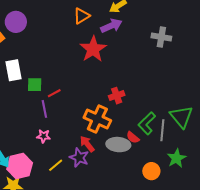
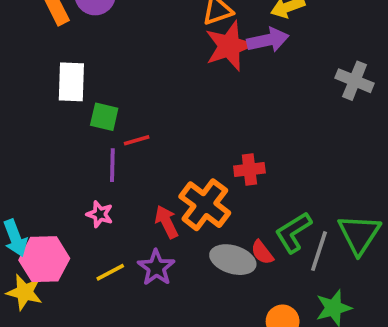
red star: (93, 49) -> (229, 46), moved
red arrow: (87, 144) -> (167, 222), moved

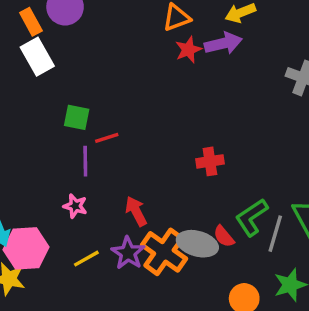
red star: (229, 46) -> (188, 50), size x0.6
white rectangle: (71, 82) -> (37, 57), moved, turned -30
orange cross: (205, 205) -> (164, 252), moved

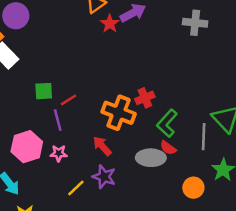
green L-shape: (252, 217) -> (167, 123), moved
pink hexagon: (26, 248) -> (27, 147), moved
orange cross: (164, 252) -> (119, 113), moved

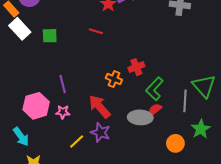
green square: (44, 91) -> (50, 36), moved
red line: (68, 100) -> (96, 31), moved, turned 48
orange cross: (119, 113) -> (114, 79), size x0.6
red arrow: (102, 146) -> (100, 107), size x1.4
red semicircle: (168, 148) -> (155, 109), turned 104

